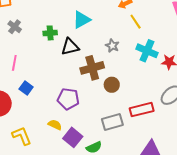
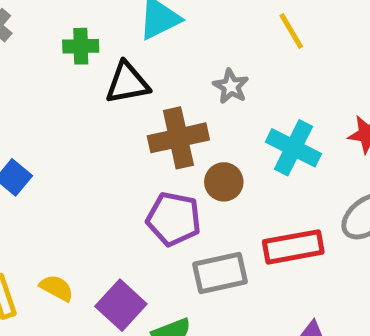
cyan cross: (147, 51) -> (293, 148), moved
purple pentagon: (68, 99) -> (174, 219), moved
yellow semicircle: (55, 125) -> (57, 288), moved

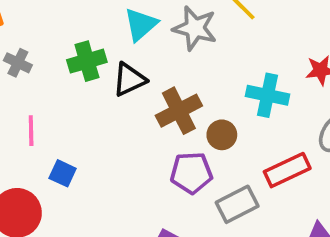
green cross: (81, 46) -> (87, 61), size x1.4
gray star: (231, 86) -> (195, 28), moved, size x1.6

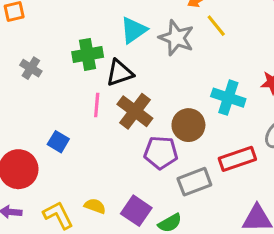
gray cross: (18, 63) -> (31, 68), moved
brown cross: (179, 111) -> (135, 111), moved, turned -32
pink line: (31, 131) -> (97, 105), moved
brown circle: (222, 135) -> (188, 125), size x1.4

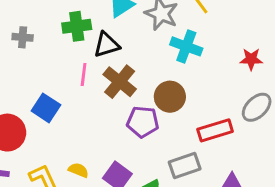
gray cross: (31, 68) -> (23, 37), turned -30
cyan cross: (228, 98) -> (186, 46), moved
blue square: (58, 142) -> (46, 108), size x1.4
gray rectangle: (194, 182) -> (185, 166), moved

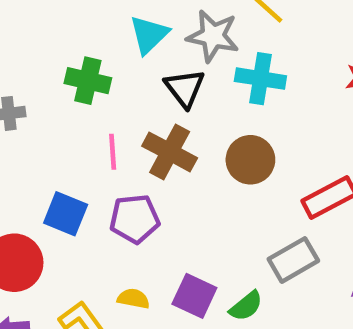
green cross: (77, 26) -> (88, 81), turned 32
black triangle: (106, 45) -> (185, 88), moved, turned -40
purple pentagon: (143, 122) -> (135, 219), moved

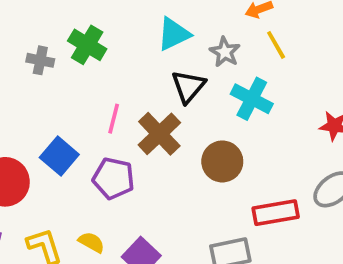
gray star: (213, 36) -> (225, 52), size x0.7
green cross: (88, 81) -> (87, 45), moved

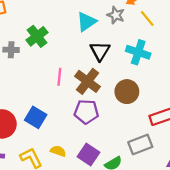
green cross: (87, 45) -> (37, 36), turned 30
gray star: (225, 52) -> (116, 15), moved
blue square: (59, 156) -> (36, 117), moved
purple pentagon: (113, 178) -> (86, 112), moved

